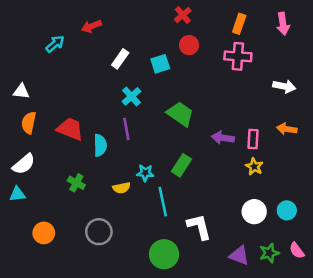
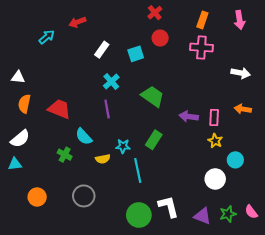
cyan semicircle: (100, 145) -> (84, 137), moved, turned 138
cyan circle: (287, 210) -> (235, 160), moved
white L-shape: (199, 227) -> (169, 207), moved

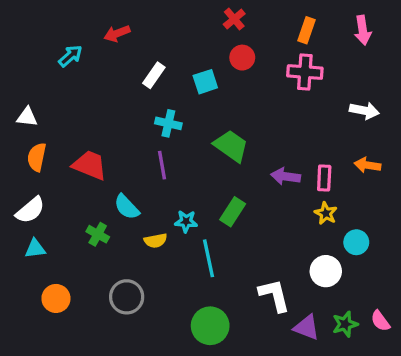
cyan cross: (111, 81) -> (168, 123), turned -35
cyan triangle: (15, 164) -> (35, 249), moved
white L-shape: (169, 207) -> (274, 295), moved

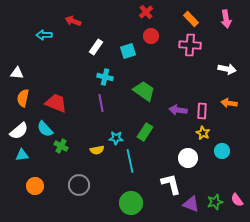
orange rectangle: (306, 30) -> (191, 19), turned -63
red arrow: (117, 33) -> (73, 21), turned 42
cyan arrow: (70, 56) -> (44, 35), turned -140
cyan semicircle: (127, 207) -> (45, 129), moved
white circle: (326, 271) -> (188, 158), moved

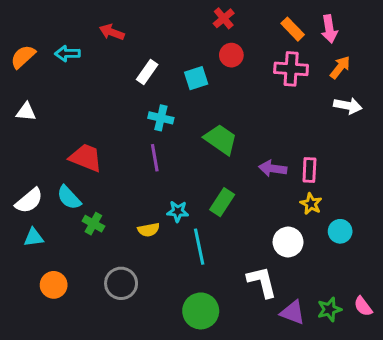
pink arrow: (226, 19) -> (329, 29), moved
orange semicircle: (23, 98) -> (23, 57), moved, turned 36
orange arrow: (229, 103) -> (340, 67), moved, turned 119

